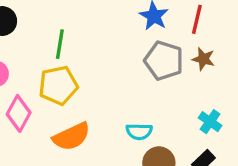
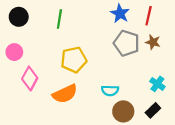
green line: (60, 44) -> (59, 19), moved
yellow pentagon: (58, 85) -> (74, 60), moved

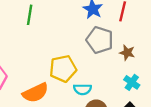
brown star: (153, 42) -> (127, 53), moved
yellow pentagon: (74, 60) -> (63, 69), moved

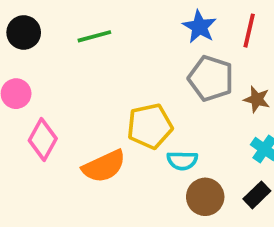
green line: (30, 15) -> (94, 36), turned 66

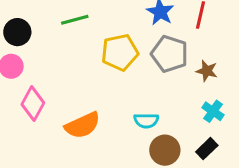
black circle: (24, 32) -> (17, 32), moved
yellow pentagon: (150, 126) -> (120, 52), moved

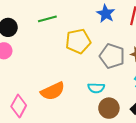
gray pentagon: (170, 54) -> (112, 56), moved
pink diamond: (33, 104) -> (19, 106), moved

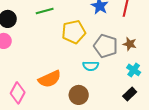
cyan semicircle: (96, 88) -> (91, 66), moved
brown circle: (109, 108) -> (79, 95), moved

